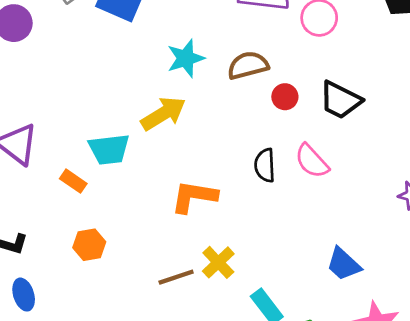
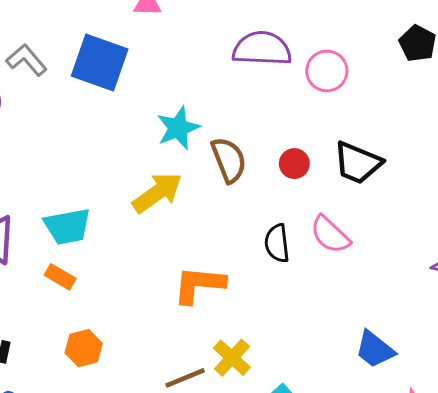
brown semicircle: (248, 65) -> (229, 160), moved, turned 87
cyan trapezoid: (109, 149) -> (67, 226), moved

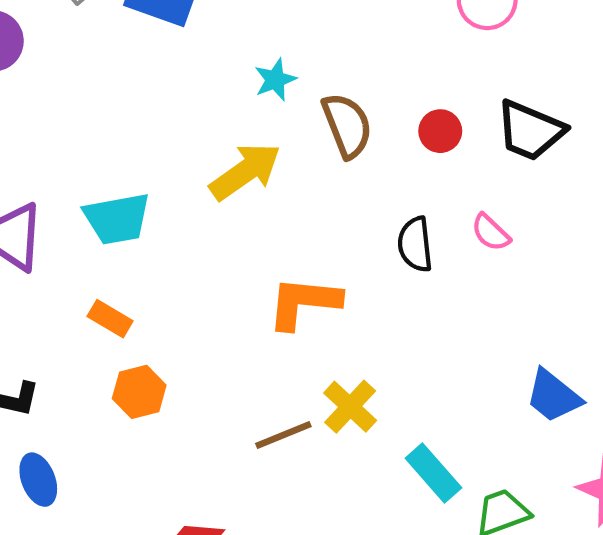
cyan star: (178, 128) -> (275, 80), size x0.7
pink semicircle: (330, 235) -> (491, 232), size x0.7
orange rectangle: (60, 277) -> (110, 319), moved

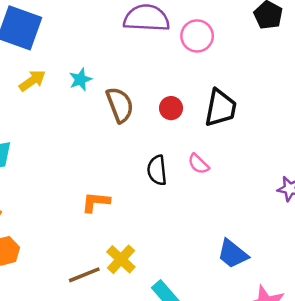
black trapezoid: (530, 131) -> (221, 108), turned -102
yellow arrow: (245, 171) -> (32, 81), moved, size x0.7
orange L-shape: (304, 303) -> (96, 202), size x0.7

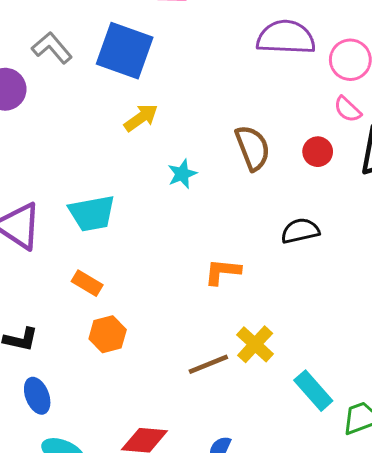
cyan star: (80, 79) -> (182, 174), moved
pink semicircle: (199, 164) -> (348, 109), moved
black semicircle: (157, 170) -> (300, 231), turned 84

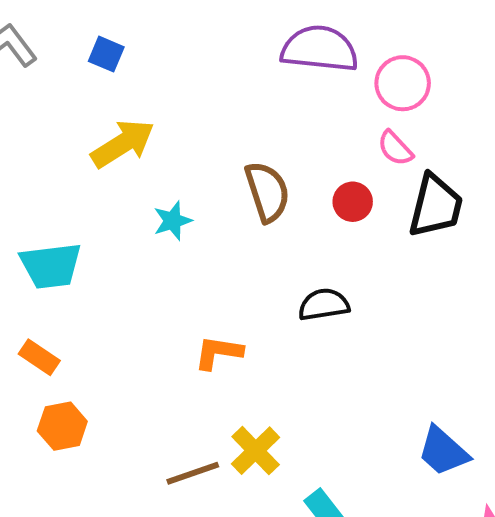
blue square: (125, 51) -> (106, 54), size x0.5
yellow arrow: (141, 118) -> (123, 144), size x1.4

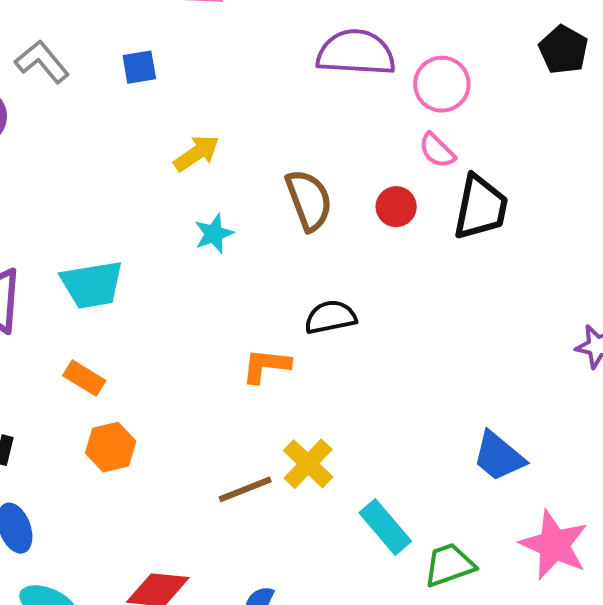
blue square: (106, 54) -> (139, 67), turned -30
yellow arrow: (123, 144) -> (197, 153), moved, size x0.7
black semicircle: (324, 305) -> (330, 317), moved

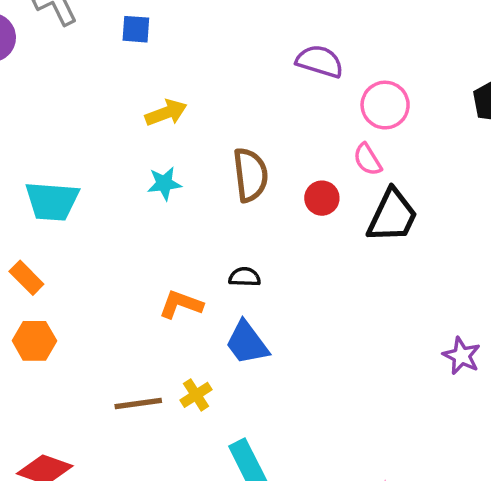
purple semicircle: (356, 53) -> (320, 61), size x0.7
black semicircle: (330, 317) -> (245, 277), size x0.7
blue trapezoid: (499, 456) -> (247, 343), moved
yellow cross: (308, 464) -> (196, 395), size x0.7

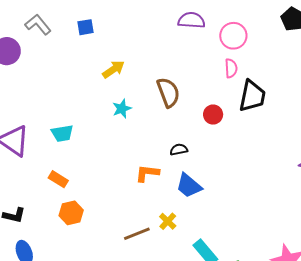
pink semicircle: (368, 160) -> (231, 68), turned -138
red circle: (322, 198) -> (213, 115), moved
cyan trapezoid: (52, 201) -> (62, 133), size x0.7

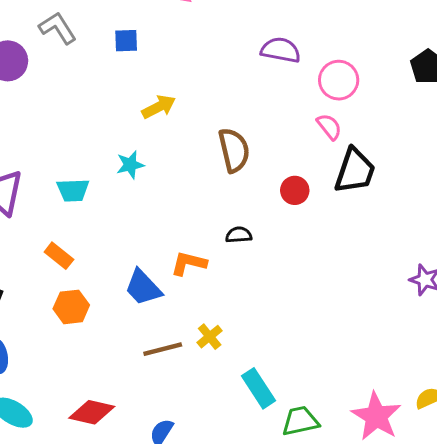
pink semicircle: (231, 68) -> (329, 127), turned -42
cyan star: (122, 109) -> (130, 165), moved
blue trapezoid: (189, 186) -> (143, 287), moved

